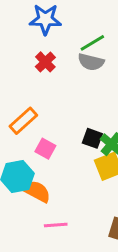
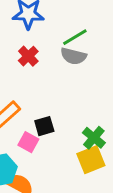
black square: (92, 138) -> (44, 126), moved, turned -36

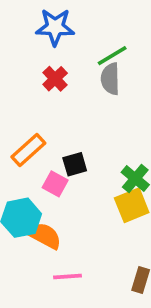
gray semicircle: (73, 56) -> (110, 79), turned 75

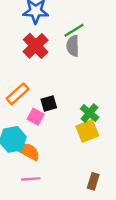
red cross: (55, 79) -> (36, 46), size x1.5
pink line: (68, 277) -> (31, 179), moved

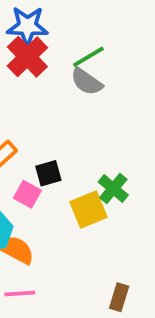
red cross: (36, 46) -> (27, 57), moved
gray semicircle: (73, 46) -> (87, 82), turned -54
yellow square: (87, 131) -> (88, 209), moved

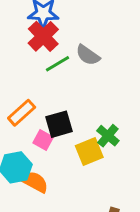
green line: (88, 57) -> (58, 64), moved
black square: (48, 173) -> (59, 124), size x1.4

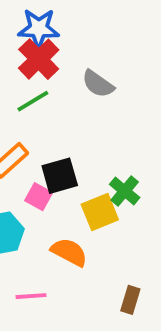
green line: (58, 64) -> (33, 101), moved
orange semicircle: (35, 182) -> (69, 252), moved

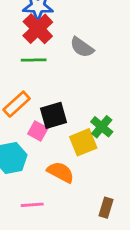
green line: (33, 101) -> (34, 60), turned 30

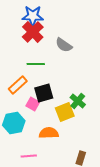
green line: (34, 60) -> (36, 64), moved
orange semicircle: (61, 172) -> (49, 133), turned -30

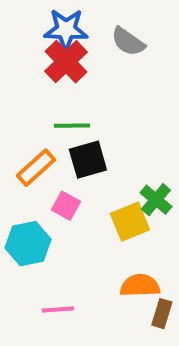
gray semicircle: (64, 45) -> (128, 42), moved
black square: (44, 93) -> (88, 160), moved
orange semicircle: (49, 133) -> (140, 286), moved

